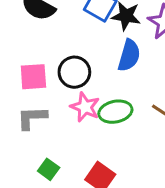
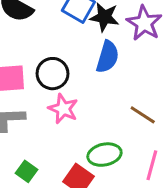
green ellipse: (115, 112) -> (104, 155), moved

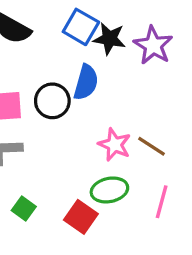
blue semicircle: (108, 57) -> (86, 82), moved
pink star: (63, 109) -> (115, 145), moved

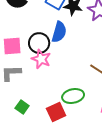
pink star: (115, 145) -> (41, 59), moved
red square: (81, 217) -> (56, 112), turned 30

